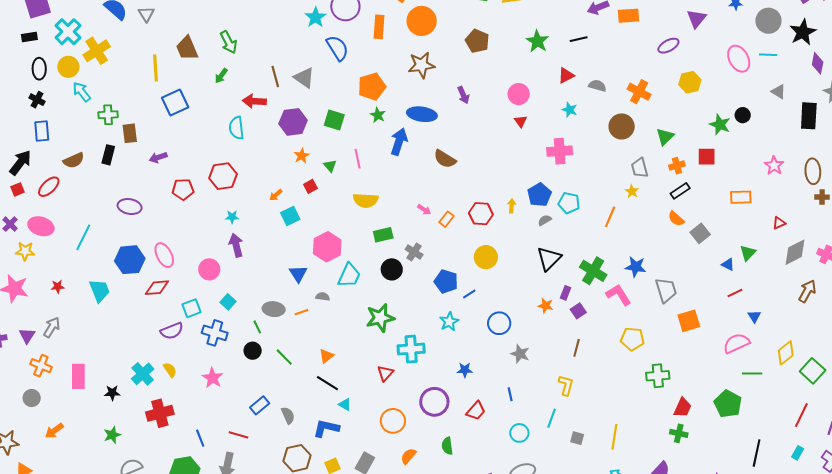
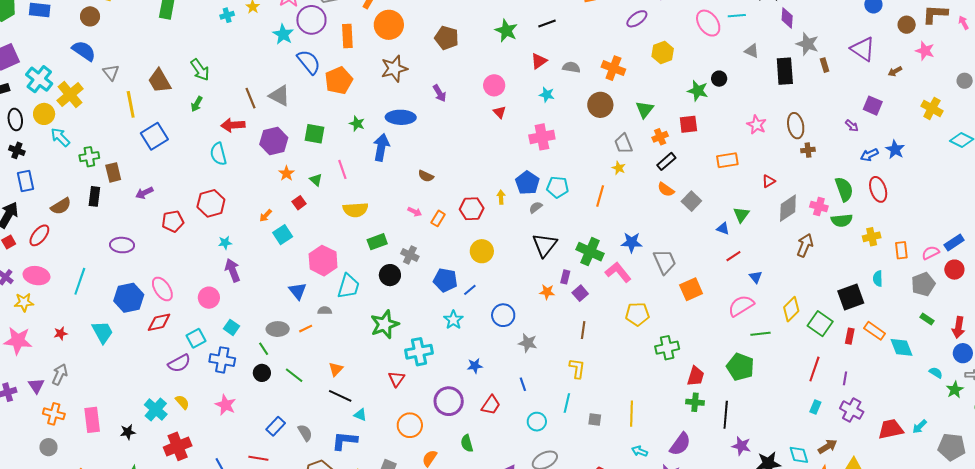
gray triangle: (146, 14) -> (111, 72), moved
orange pentagon: (372, 87) -> (339, 80), moved
brown semicircle: (445, 159) -> (426, 176), moved, size x0.7
black line: (757, 453) -> (726, 415), moved

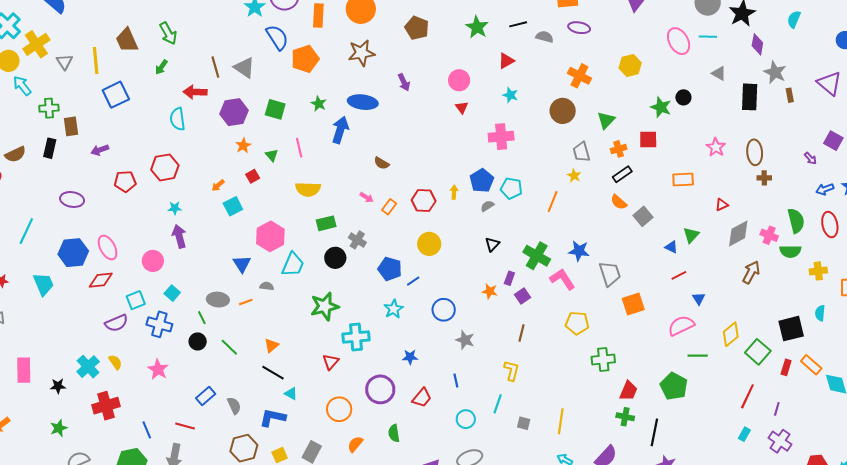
purple ellipse: (637, 19) -> (579, 28), moved, turned 40
gray semicircle: (571, 67) -> (545, 37), moved
gray triangle: (111, 72) -> (65, 62), moved
black triangle: (545, 245) -> (492, 244), size x0.6

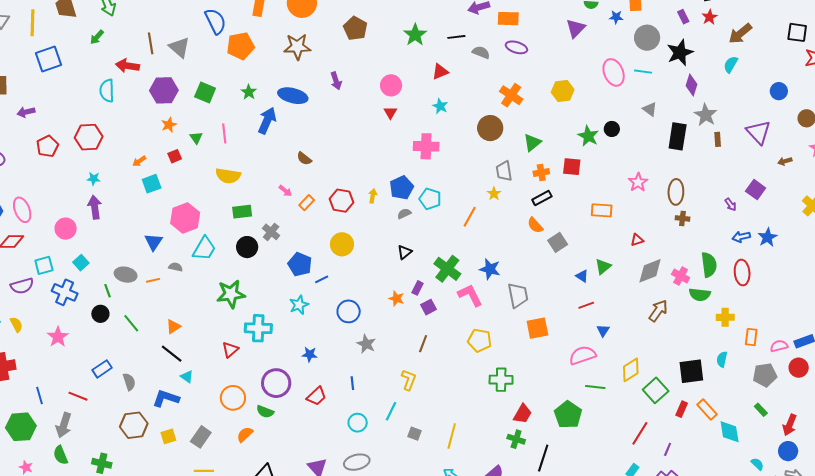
red pentagon: (125, 181) -> (47, 146), turned -30
green semicircle: (394, 433) -> (265, 412), moved, turned -66

